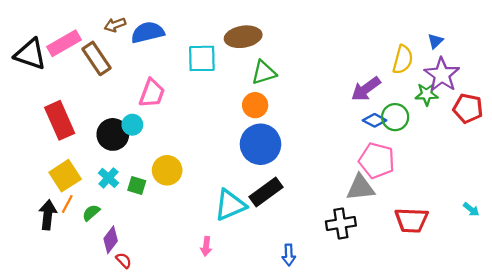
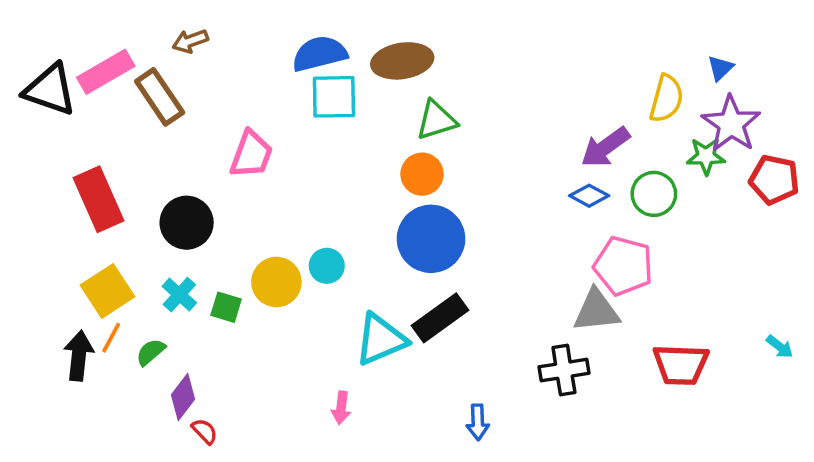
blue semicircle: (148, 32) -> (320, 54), moved
blue diamond: (375, 120) -> (589, 196), moved
cyan circle: (132, 125) -> (327, 266), moved

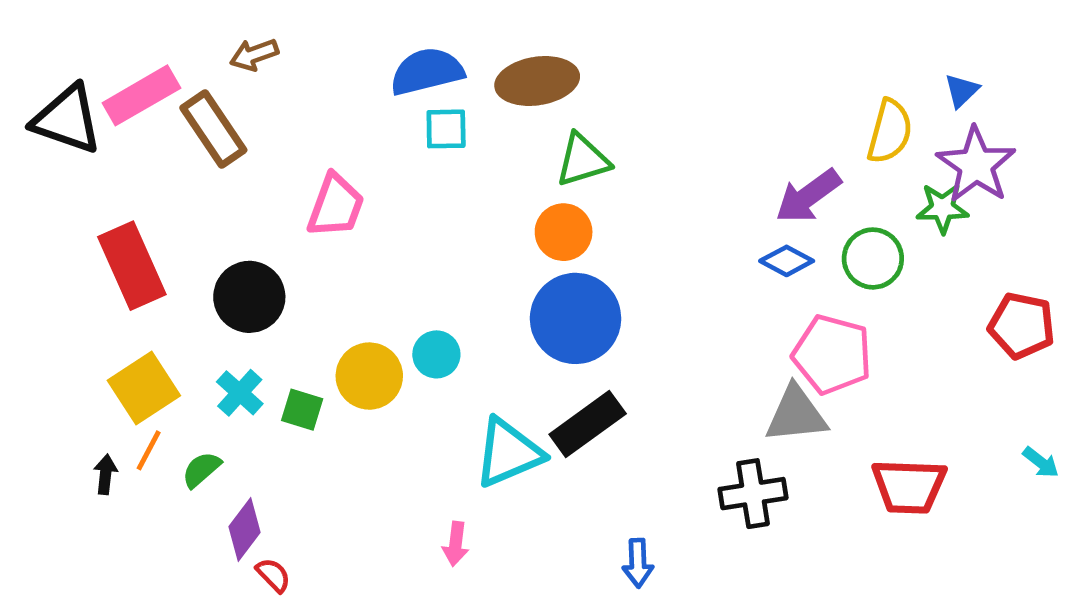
cyan square: (334, 97) -> (446, 129), size x0.7
red pentagon: (774, 180) -> (1022, 326), moved
black arrow: (79, 356) -> (105, 474), size x0.6

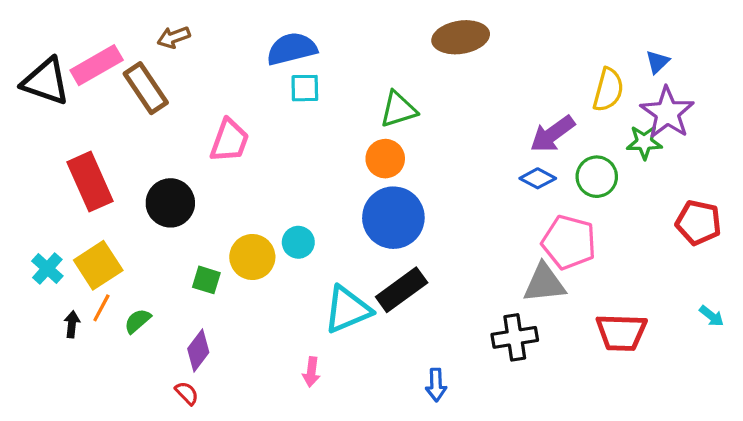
brown ellipse: (537, 81) -> (461, 37), moved
cyan cross: (240, 393) -> (47, 268), moved
purple diamond: (245, 530) -> (198, 350), moved

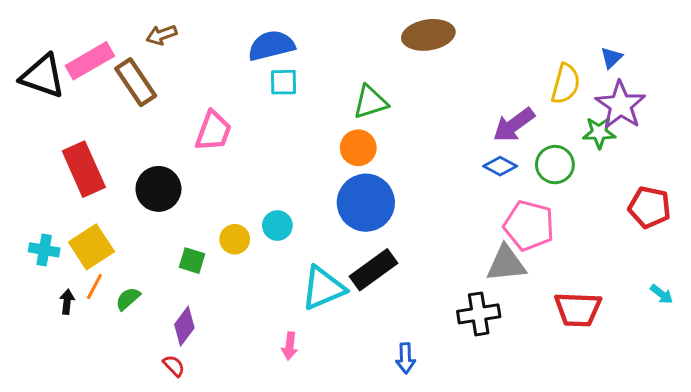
yellow circle: (252, 257) -> (235, 239), size x0.7
cyan cross: (47, 268) -> (44, 250), turned -32

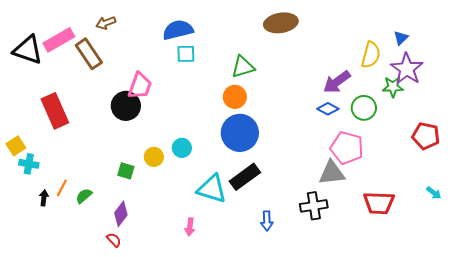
black circle: (158, 189) -> (126, 106), moved
yellow square: (91, 247) -> (16, 146), moved, size x0.7
cyan triangle: (323, 288) -> (212, 189), turned 40
blue arrow: (406, 358) -> (267, 221), moved

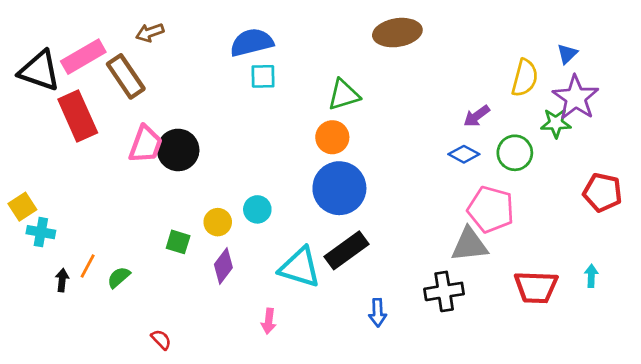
purple arrow: (337, 82) -> (477, 116), size x0.7
pink trapezoid: (140, 86) -> (146, 144), moved
red rectangle: (55, 111) -> (78, 116), moved
cyan arrow: (434, 193) -> (591, 276), moved, turned -126
purple diamond: (121, 214) -> (223, 266), moved

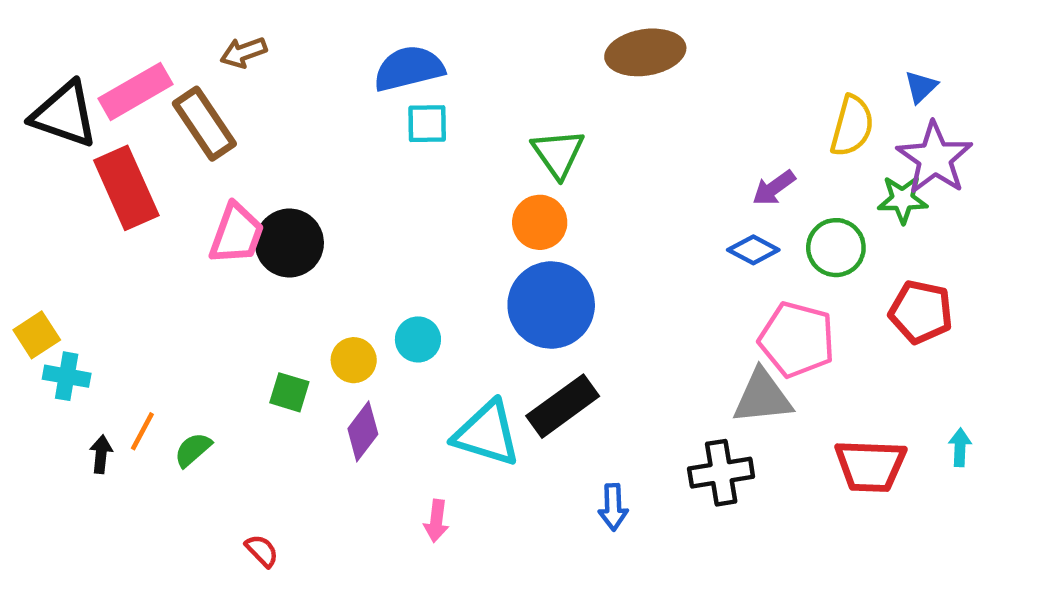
green triangle: (344, 95) -> (558, 153), turned -48
red pentagon: (603, 192) -> (921, 312), moved

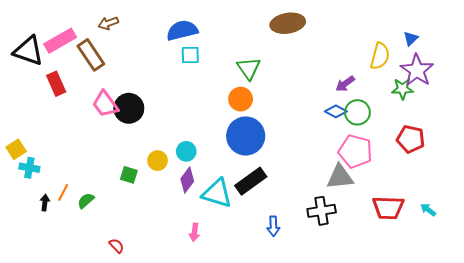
red rectangle: (126, 188) -> (56, 84), size x0.7
pink trapezoid: (237, 234) -> (105, 104), turned 124
green circle: (836, 248) -> (357, 112), moved
purple diamond: (363, 431) -> (187, 180), moved
cyan arrow: (960, 447) -> (428, 210), moved, turned -56

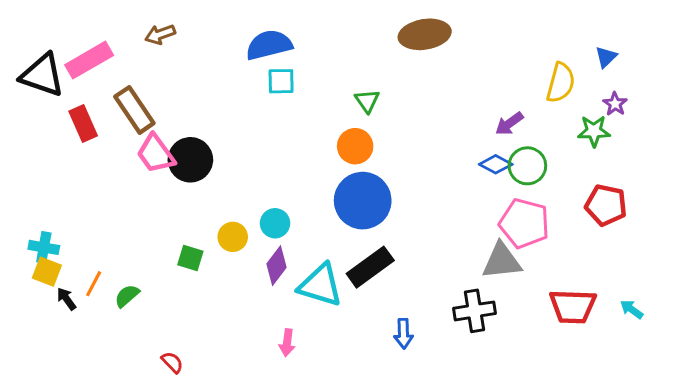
brown rectangle: (91, 55) -> (134, 110), moved
green triangle: (249, 68) -> (367, 101), size x0.7
purple star: (417, 70) -> (615, 104), size x0.5
yellow square: (16, 149) -> (47, 272), moved, turned -36
black arrow: (45, 203) -> (66, 299), turned -42

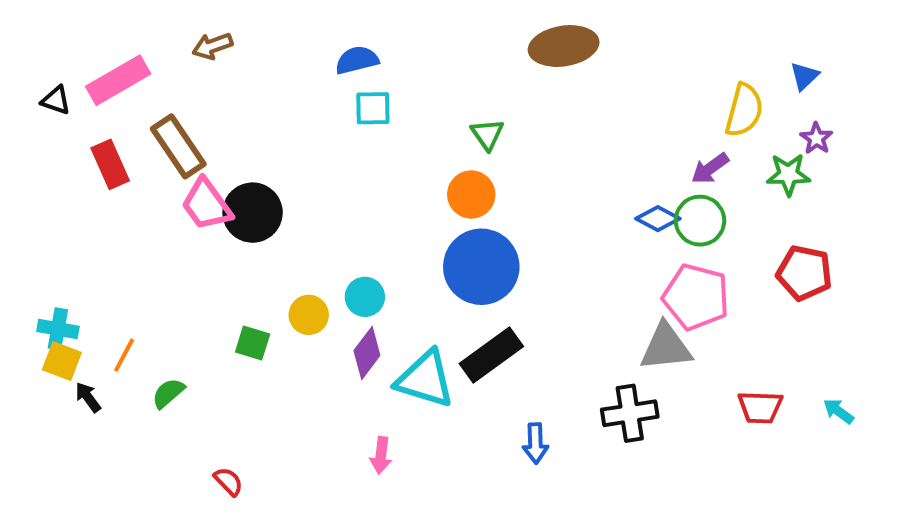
blue semicircle: (269, 45) -> (357, 60), size x0.7
black triangle: (42, 75) -> (56, 100), size x0.5
purple arrow: (509, 124) -> (710, 168), moved
orange line: (94, 284) -> (124, 355), moved
red trapezoid: (573, 306) -> (760, 407), size x0.7

